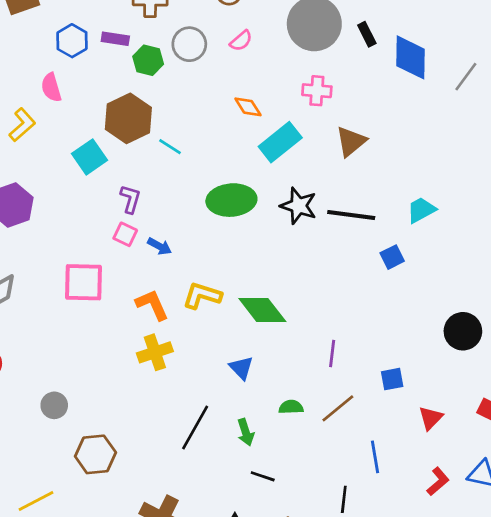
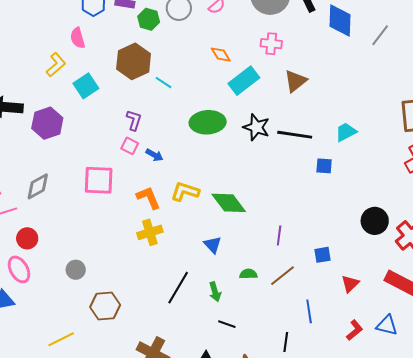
cyan square: (90, 157) -> (86, 86), moved
blue square: (392, 257) -> (324, 166), turned 30

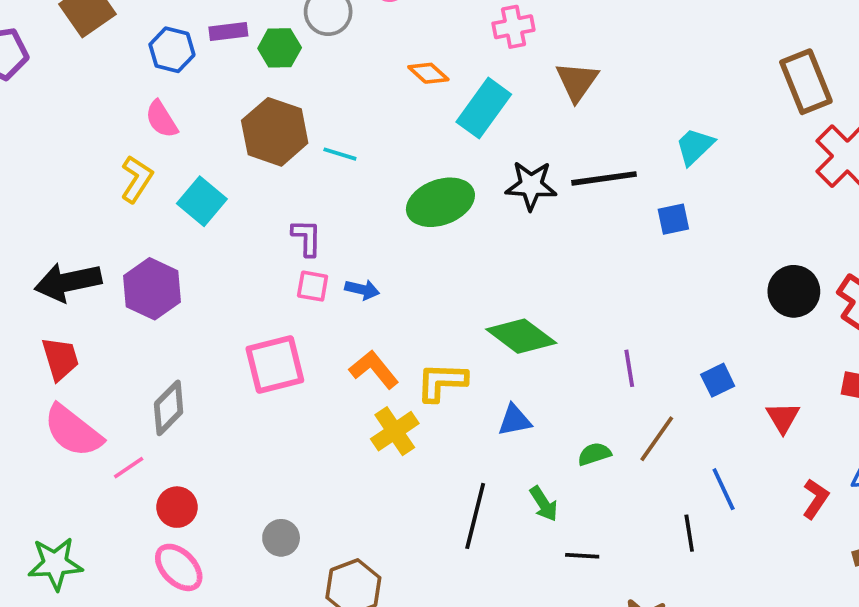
yellow L-shape: (185, 192) -> (442, 382), moved
blue triangle: (213, 245) -> (514, 420), turned -42
black line: (286, 342) -> (689, 533), moved

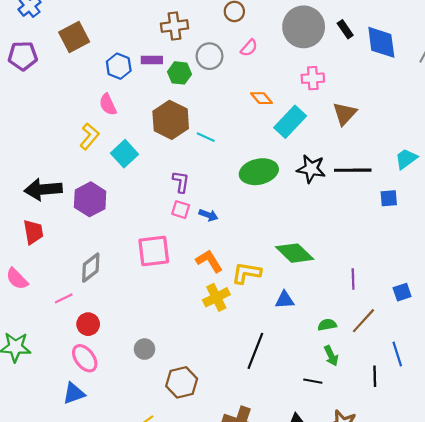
pink semicircle: (73, 431) -> (17, 279), moved, size x0.7
green arrow: (544, 504) -> (331, 356), moved

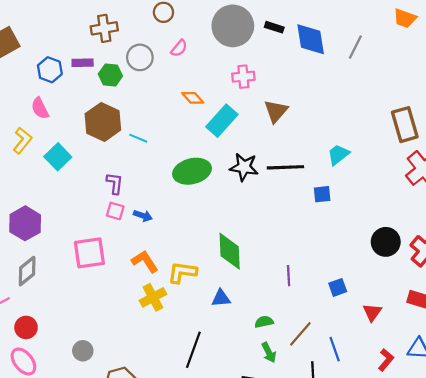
black rectangle: (345, 29) -> (274, 27), turned -36
purple hexagon: (90, 199) -> (25, 223), moved
green diamond: (295, 253) -> (230, 251), turned 45
brown line: (363, 321) -> (300, 334), moved

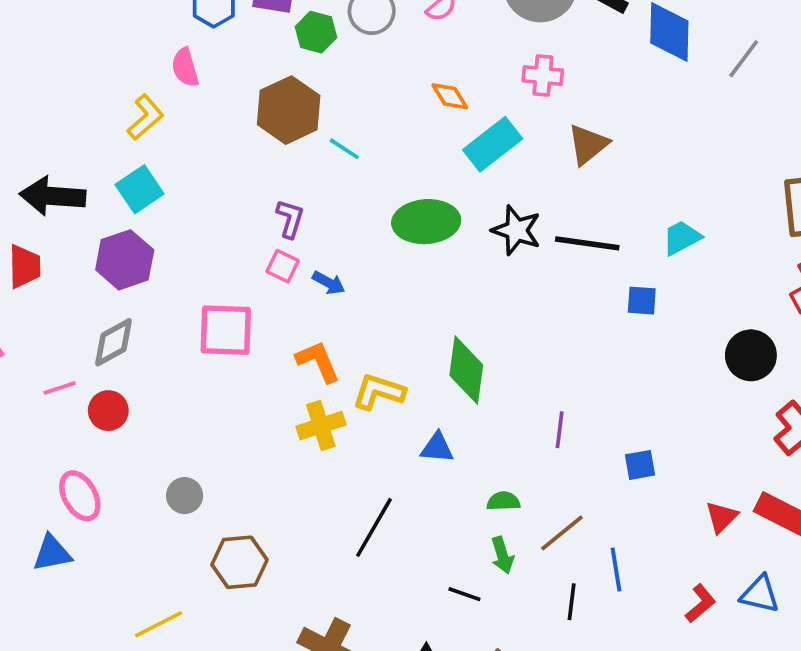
cyan square: (58, 157) -> (140, 189), moved
black circle: (386, 242) -> (751, 355), moved
red triangle: (372, 312) -> (722, 517), moved
red circle: (26, 327) -> (108, 411), moved

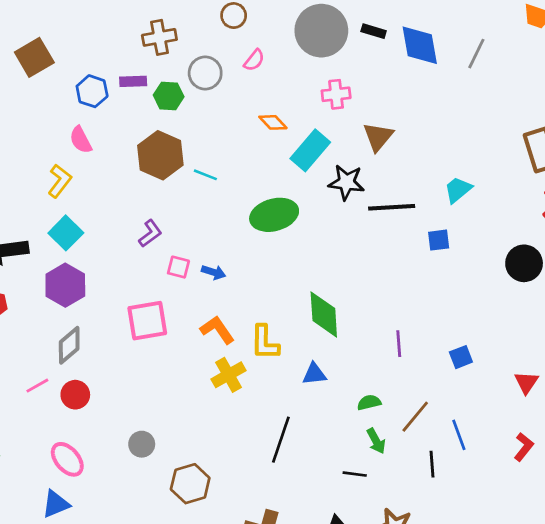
purple L-shape: (290, 219) -> (150, 233), moved, turned 48
black star: (516, 230) -> (346, 182), moved
yellow L-shape: (379, 392) -> (265, 343), turned -96

